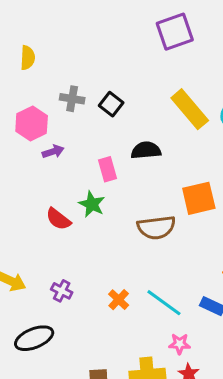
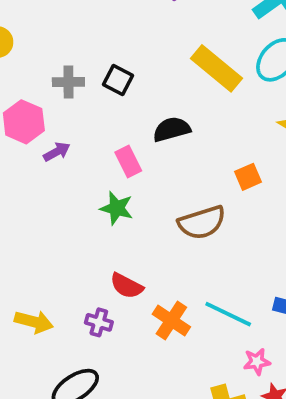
orange square: (199, 198) -> (248, 177), size x0.6
red semicircle: (58, 219) -> (127, 286), moved
orange cross: (119, 300) -> (171, 321), size x1.4

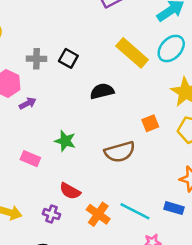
pink rectangle: (128, 161) -> (30, 159), moved, turned -42

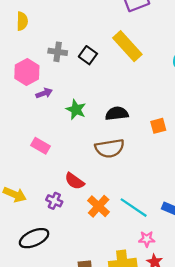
yellow rectangle: (132, 53) -> (127, 46), moved
black semicircle: (102, 91) -> (117, 114), moved
green star: (65, 141) -> (76, 110), moved
brown semicircle: (120, 152) -> (110, 148), moved

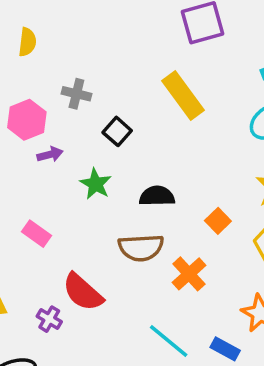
black square: (88, 55) -> (117, 131), moved
orange square: (158, 126) -> (218, 221), turned -35
red semicircle: (74, 181) -> (83, 292), size x1.4
orange cross: (99, 206) -> (189, 274), moved

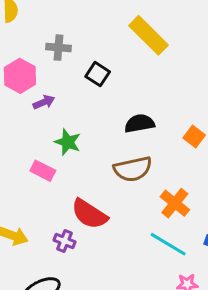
green star: (96, 184) -> (68, 142), moved
orange cross: (189, 274) -> (175, 203), moved

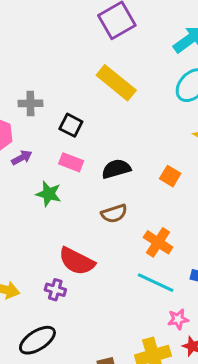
brown semicircle: (133, 169) -> (114, 213), size x0.7
pink rectangle: (43, 171) -> (71, 162), moved

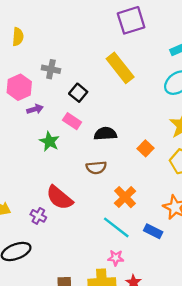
pink star: (178, 319) -> (116, 258), moved

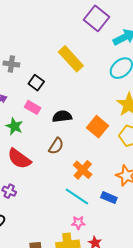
purple square: (131, 20) -> (96, 18), moved, turned -30
orange square: (145, 148) -> (97, 127), size x1.5
brown semicircle: (96, 168) -> (56, 146), turned -48
red semicircle: (59, 198) -> (19, 159), moved

